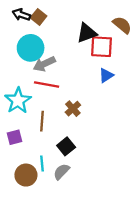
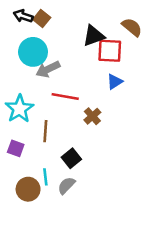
red line: (47, 85) -> (65, 96), moved
brown cross: (73, 109) -> (92, 116), moved
purple square: (14, 137) -> (16, 148), turned 35

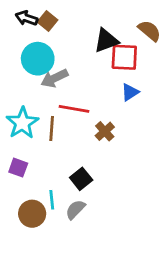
brown line: (45, 131) -> (52, 128), moved

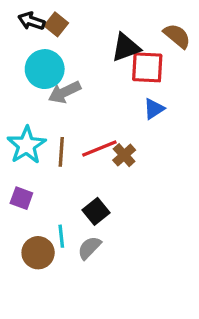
red line: (74, 109) -> (99, 148), moved, turned -32

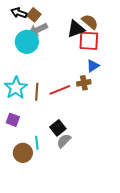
brown semicircle: (177, 36) -> (90, 22), moved
gray arrow: (65, 92) -> (38, 30), moved
brown cross: (124, 155) -> (84, 83), moved, turned 32
gray semicircle: (89, 248) -> (64, 141), moved

